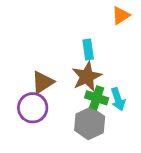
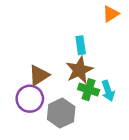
gray hexagon: (90, 123) -> (61, 113), moved

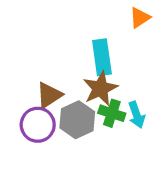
cyan rectangle: (81, 45) -> (102, 57), size x1.5
gray hexagon: (61, 113) -> (77, 120), moved

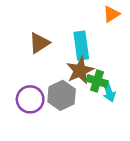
brown triangle: (49, 95) -> (39, 43), moved
green cross: (112, 113) -> (97, 81), moved

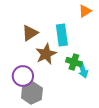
brown star: (80, 70) -> (46, 54), moved
gray hexagon: (62, 95) -> (32, 93), moved

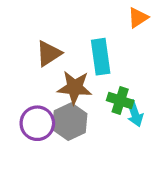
brown star: (46, 54) -> (75, 88), turned 30
gray hexagon: (32, 93) -> (70, 122), moved

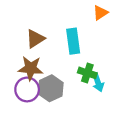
brown star: (75, 88) -> (31, 68), moved

